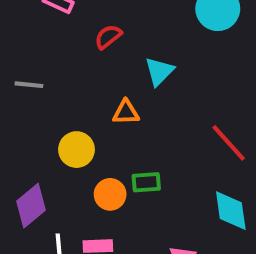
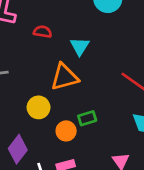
red semicircle: (108, 37) -> (43, 32), turned 60
orange triangle: (126, 112) -> (64, 77), size x1.6

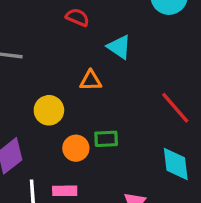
cyan triangle: (80, 46) -> (119, 47), turned -42
orange triangle: (64, 77) -> (91, 80), size x0.6

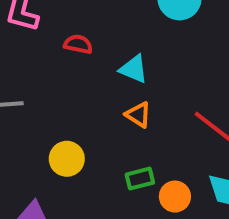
orange triangle: (91, 80) -> (138, 115), moved, turned 45
orange circle: (76, 148) -> (175, 197), moved

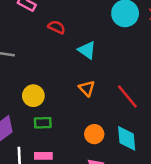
orange triangle: (138, 115) -> (87, 88), moved
green rectangle: (140, 179) -> (43, 123), moved

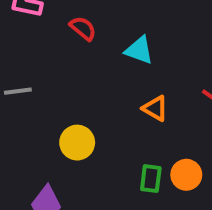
red semicircle: (57, 27) -> (83, 28), turned 30
green rectangle: (43, 123) -> (151, 179), moved, turned -66

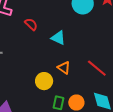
yellow circle: (77, 143) -> (44, 81), moved

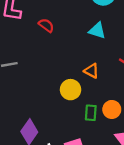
cyan triangle: (58, 38) -> (97, 31), moved

